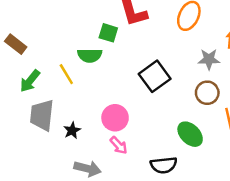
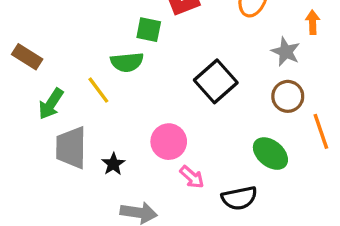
gray star: (209, 59) -> (286, 52), turned 30
pink arrow: (119, 145) -> (192, 177), moved

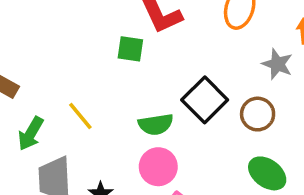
green semicircle: (127, 62) -> (156, 124), moved
brown circle: (288, 96) -> (258, 114), moved

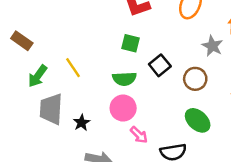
green square: (130, 49) -> (131, 43), moved
black square: (205, 100) -> (160, 65), size x0.7

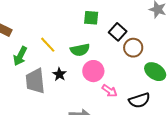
green semicircle: (124, 79) -> (80, 50), moved
brown circle: (195, 79) -> (133, 48), moved
black star: (82, 123) -> (59, 74), moved

